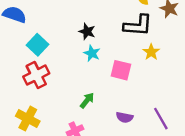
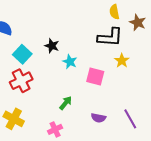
black star: (87, 31) -> (52, 46), moved

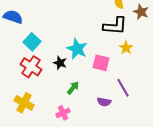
black star: (52, 46) -> (60, 63), moved
cyan star: (70, 62) -> (77, 49), size x1.5
red cross: (21, 81) -> (31, 67), turned -30
purple line: (130, 119) -> (123, 88), moved

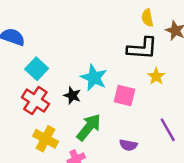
green arrow: (73, 88) -> (89, 127), size x1.6
purple line: (123, 88) -> (168, 130), moved
yellow cross: (24, 103) -> (46, 139), moved

